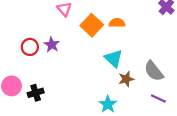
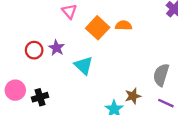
cyan triangle: (114, 58) -> (84, 65), moved
gray semicircle: (154, 71) -> (161, 75), turned 55
brown star: (126, 79) -> (133, 96), moved

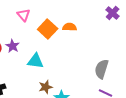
cyan triangle: (84, 65) -> (36, 61), turned -36
brown star: (133, 96) -> (46, 87), moved

